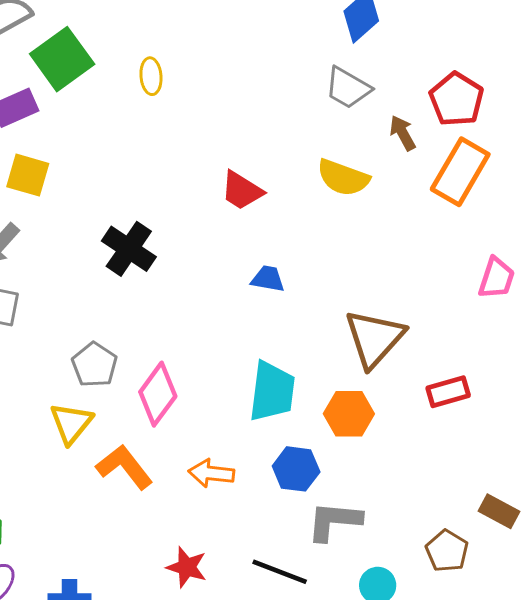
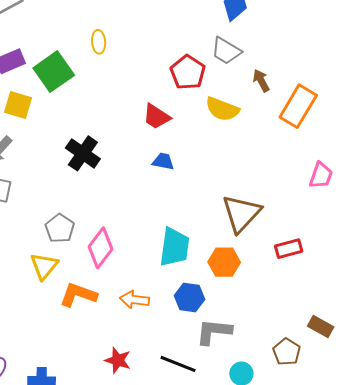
green square: (62, 59) -> (54, 72), moved
red pentagon: (457, 99) -> (188, 72), moved
blue trapezoid: (268, 279) -> (163, 161), moved
orange L-shape: (124, 467) -> (78, 295), turned -33

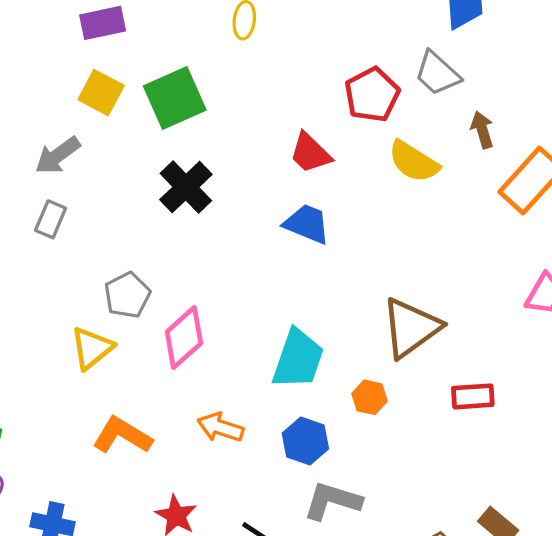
green square: (54, 72) -> (175, 98), moved
blue trapezoid: (163, 161) -> (307, 224), size x1.4
orange hexagon: (224, 262) -> (370, 397), size x0.7
orange L-shape: (78, 295) -> (122, 435), moved

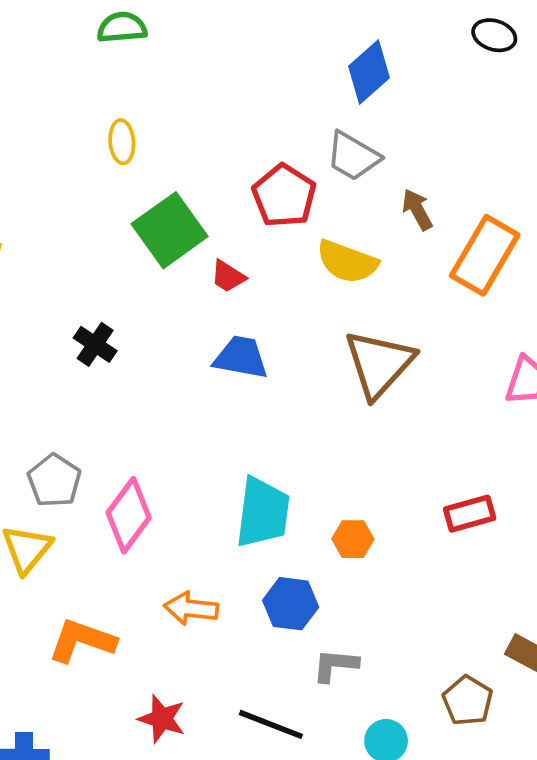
green square: (175, 98) -> (170, 230), moved
red trapezoid: (310, 153) -> (228, 276), size x0.7
black cross: (186, 187) -> (95, 344), size x0.7
brown triangle: (411, 328) -> (379, 364), moved
gray L-shape: (332, 501) -> (335, 665), size x0.7

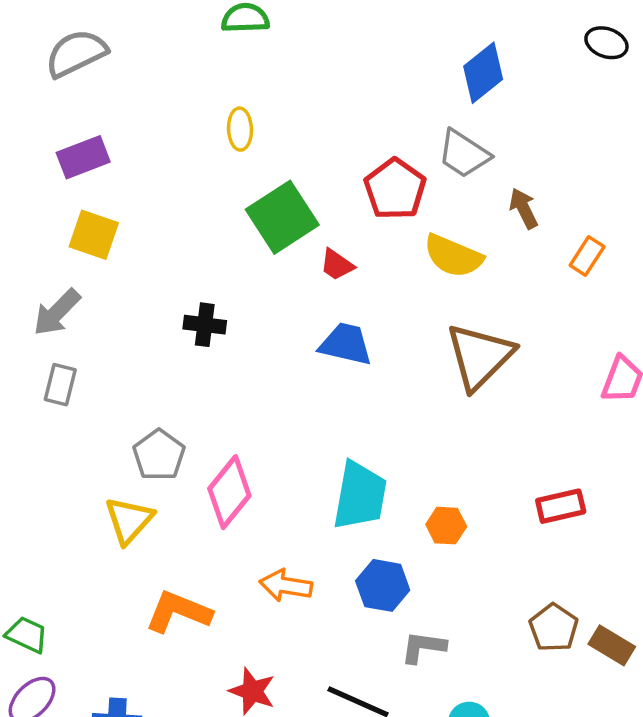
orange rectangle: (485, 255) -> (587, 256), size x0.5
black cross: (95, 344) -> (205, 325), turned -30
brown pentagon: (468, 701) -> (554, 628), moved

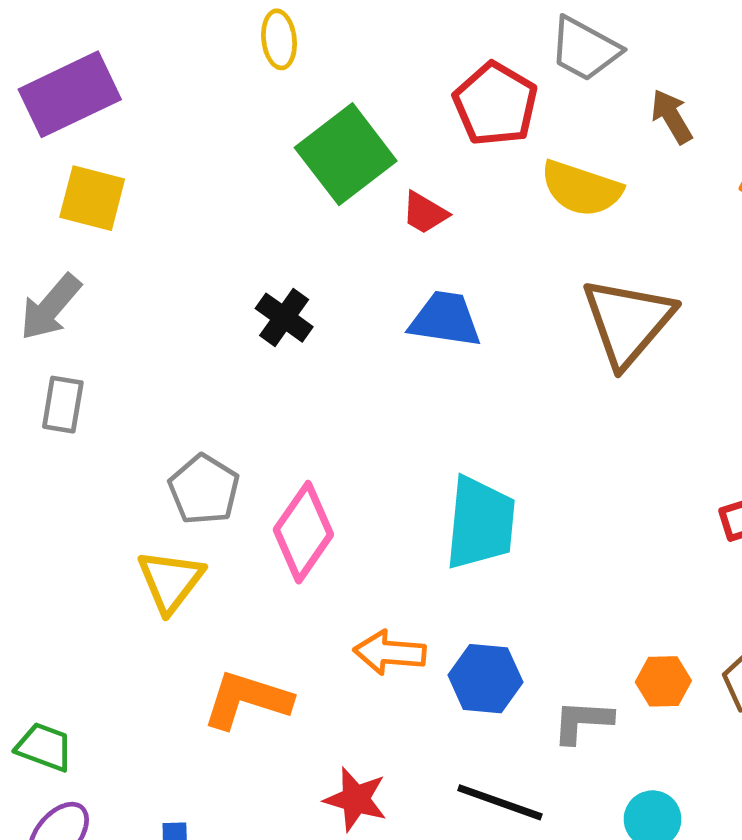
purple rectangle: (83, 157) -> (70, 94), size x1.4
black cross: (205, 325) -> (284, 318), moved, turned 33
orange hexagon: (446, 526) -> (663, 681), moved
blue hexagon: (383, 585) -> (485, 679), moved

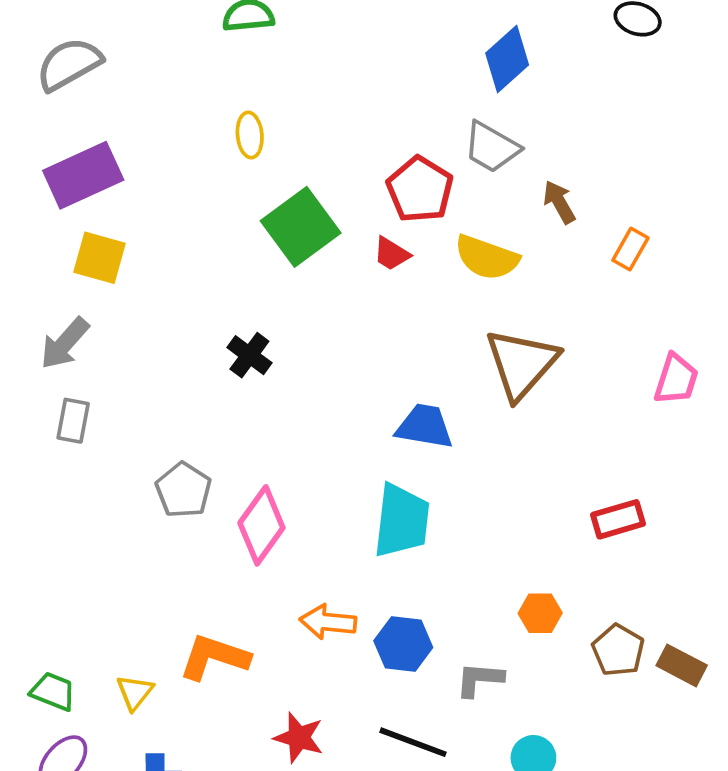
red trapezoid: (425, 213) -> (392, 254), moved
blue trapezoid: (445, 319) -> (425, 426), moved
yellow triangle: (170, 581) -> (135, 692), moved, size x0.7
orange hexagon: (663, 681) -> (540, 613), moved

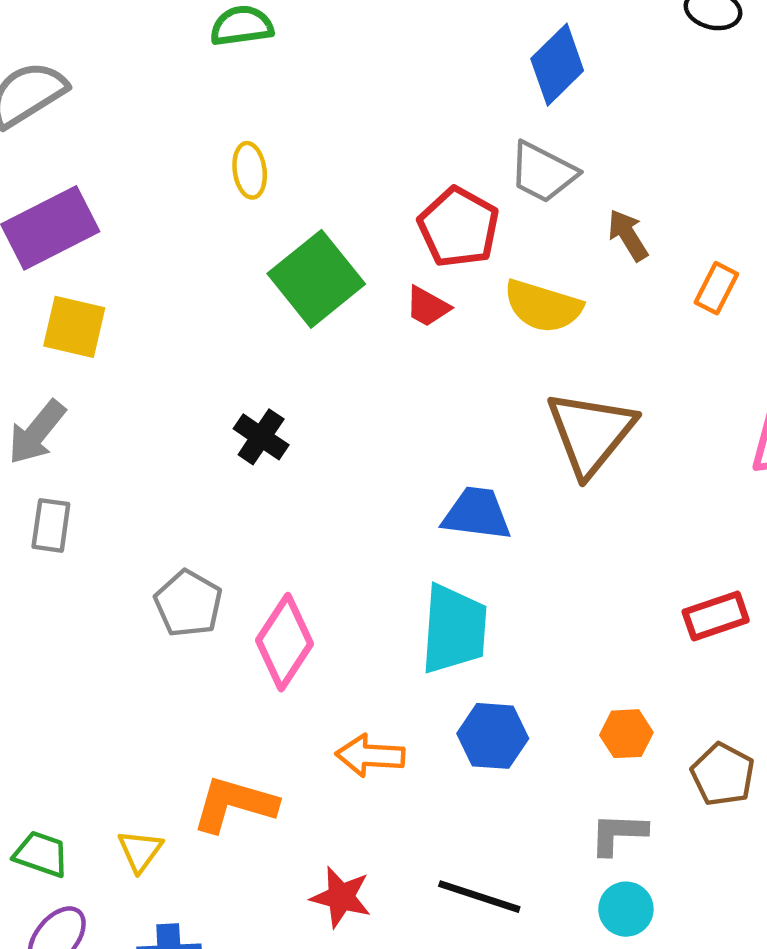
blue hexagon: (403, 644) -> (493, 736), moved
gray L-shape: (479, 679) -> (618, 834), moved

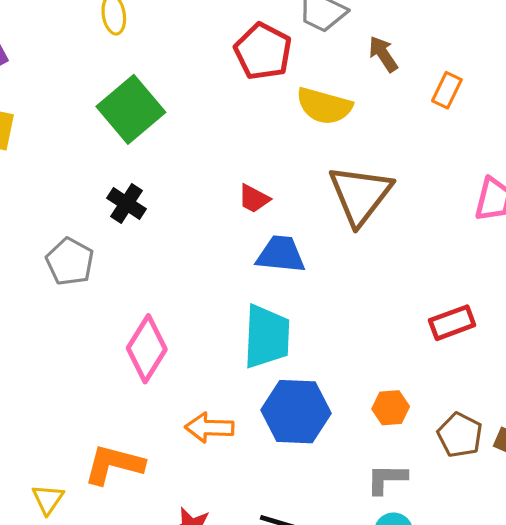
green square: (316, 279) -> (131, 109), moved
red trapezoid: (428, 307) -> (254, 199), moved
gray pentagon: (188, 604) -> (70, 262), moved
blue hexagon: (493, 736) -> (296, 412), size x1.4

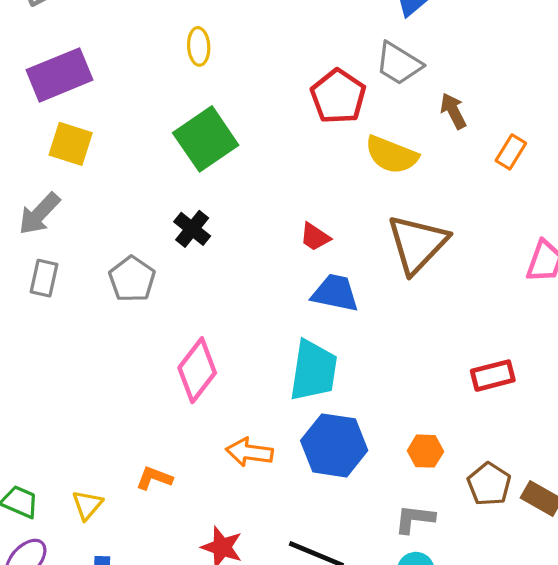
orange L-shape: (114, 465) -> (154, 478), size x0.6

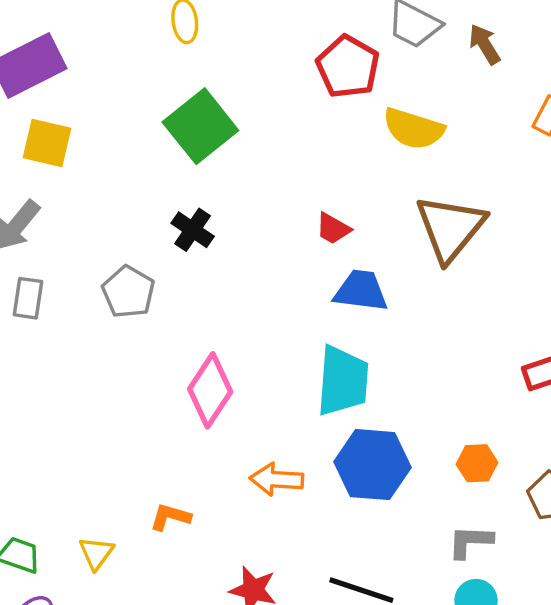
brown arrow: (453, 111) -> (485, 44), moved

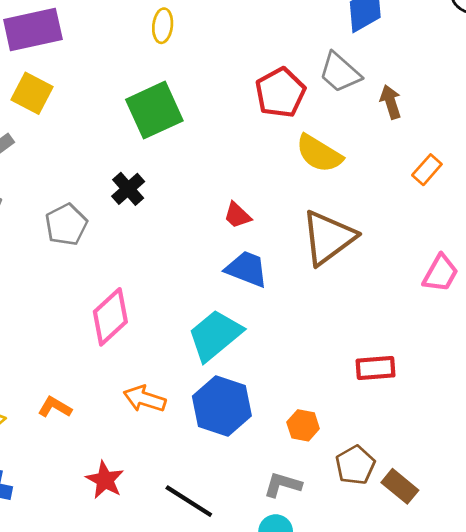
cyan trapezoid: (343, 381) -> (215, 335), turned -148

